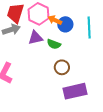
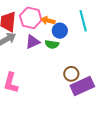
blue circle: (65, 24) -> (60, 31), moved
brown circle: (62, 67) -> (71, 74), moved

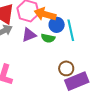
orange arrow: (48, 21) -> (45, 14), size x1.5
cyan line: (83, 21) -> (71, 30), moved

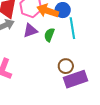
blue circle: (57, 25) -> (63, 10), moved
green semicircle: (48, 38) -> (49, 35), turned 96

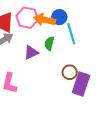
purple triangle: (30, 31) -> (31, 52), moved
purple rectangle: (76, 79) -> (81, 84), turned -45

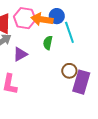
purple triangle: (31, 52) -> (20, 54), moved

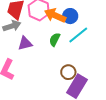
cyan line: (69, 32) -> (78, 35), turned 55

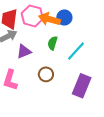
cyan line: (78, 35) -> (76, 51), moved
brown circle: (68, 72) -> (46, 74), moved

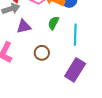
cyan line: (76, 51) -> (75, 35), turned -50

